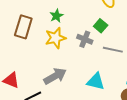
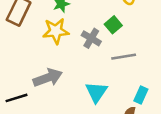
gray line: (113, 50) -> (124, 57), turned -30
cyan triangle: (96, 81) -> (96, 92), turned 42

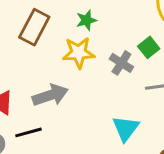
gray arrow: (48, 78) -> (50, 95), moved

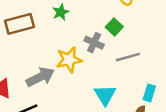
brown rectangle: (34, 27) -> (19, 24), turned 56
yellow star: (79, 53) -> (69, 60), moved

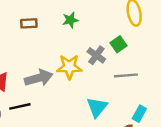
brown rectangle: (19, 24) -> (29, 23), size x0.6

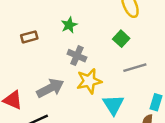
gray cross: (96, 55) -> (77, 56), moved
yellow star: (69, 67) -> (89, 81), moved

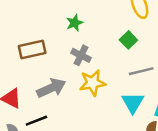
brown rectangle: (29, 37) -> (32, 49), moved, size x1.5
cyan triangle: (113, 105) -> (133, 103), moved

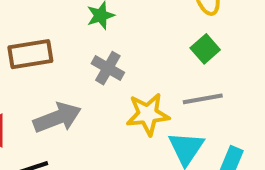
green square: (128, 40) -> (205, 49), moved
yellow star: (92, 83) -> (148, 114), moved

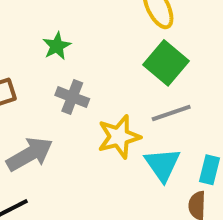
green square: (205, 49) -> (166, 63), size x1.5

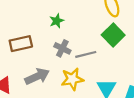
gray line: (171, 113) -> (86, 54), moved
yellow star: (119, 137) -> (72, 79), moved

